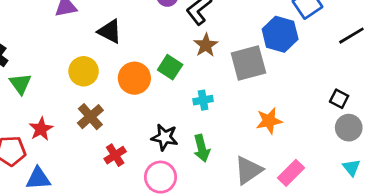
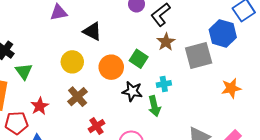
orange star: (269, 121) -> (231, 88), moved
black star: (165, 137) -> (132, 91), moved
green arrow: (202, 148) -> (154, 106), moved

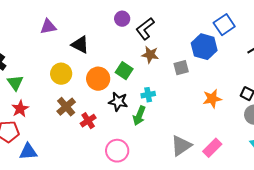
brown star: (166, 42) -> (150, 55), turned -30
gray square: (199, 56) -> (181, 68), size x0.6
red star: (40, 106) -> (20, 109), moved
green arrow: (154, 106) -> (139, 116), turned 36
red cross: (96, 126) -> (88, 121), moved

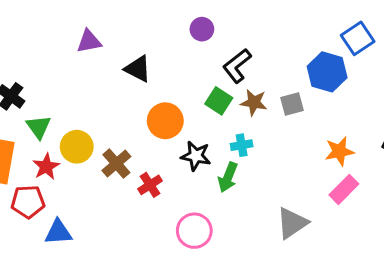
black L-shape: (145, 29) -> (237, 66), moved
brown star: (150, 55) -> (254, 102), moved
green square: (124, 71) -> (219, 101), moved
yellow circle: (61, 74) -> (77, 147), moved
pink rectangle: (212, 148) -> (344, 189), moved

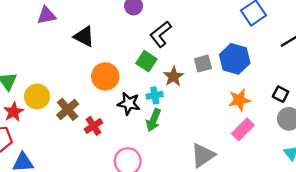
blue hexagon: (327, 72) -> (235, 59), moved
brown star: (254, 102) -> (174, 76), moved, turned 30
cyan cross: (242, 145) -> (155, 95), moved

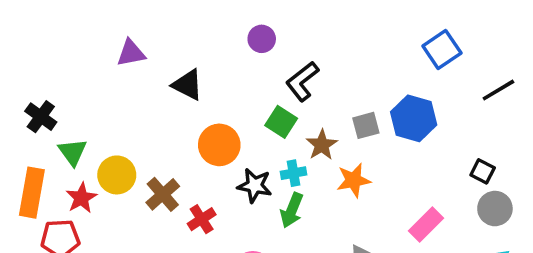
orange star: (239, 100) -> (354, 180), moved

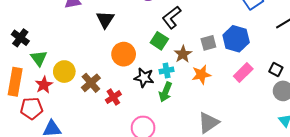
black triangle: (187, 85) -> (105, 19), turned 36
pink rectangle: (426, 224) -> (243, 73), moved

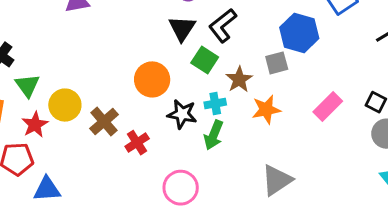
black triangle: (105, 19) -> (182, 28), moved
blue hexagon: (236, 39) -> (299, 33), moved

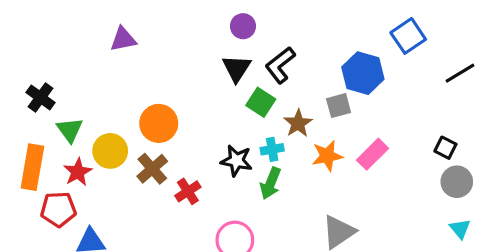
orange circle: (152, 79) -> (159, 123), moved
pink rectangle: (328, 107) -> (373, 154), moved

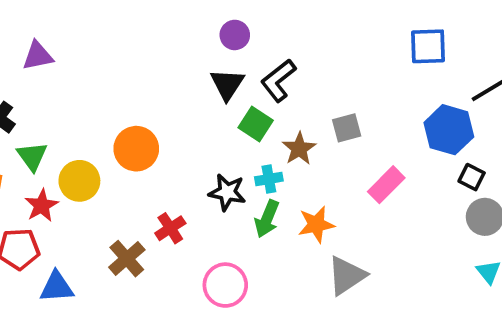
blue square: (408, 36) -> (428, 46), turned 32
purple triangle: (123, 39) -> (38, 56), moved
blue hexagon: (363, 73) -> (449, 130), moved
orange star: (327, 156) -> (316, 224), moved
brown cross: (152, 169) -> (127, 259), moved

